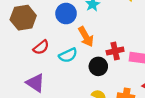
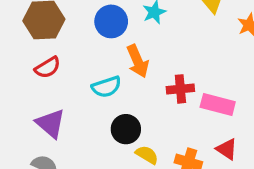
red semicircle: (41, 47) -> (48, 68), moved
black circle: (98, 66) -> (126, 129), moved

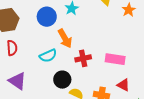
red semicircle: (48, 68) -> (12, 48), turned -56
red cross: (180, 89) -> (83, 58), moved

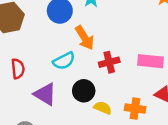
red semicircle: (12, 48) -> (18, 69), moved
purple triangle: (17, 81) -> (45, 94), moved

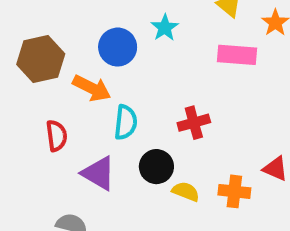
orange arrow: (85, 38) -> (92, 88), moved, turned -30
cyan semicircle: (64, 61) -> (126, 122), turned -55
pink rectangle: (151, 61) -> (237, 55), moved

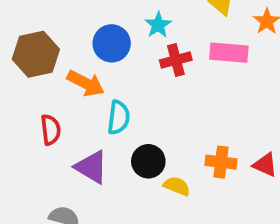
red cross: (194, 123) -> (176, 60), moved
orange cross: (234, 191) -> (221, 162), moved

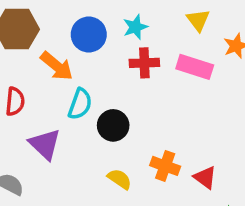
black circle: (148, 161) -> (113, 125), moved

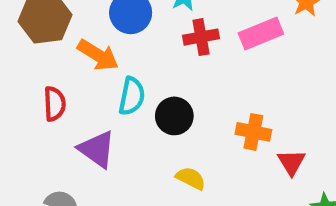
pink rectangle: (195, 67) -> (261, 34), turned -32
orange cross: (165, 166) -> (253, 132), moved
red triangle: (205, 177) -> (291, 162), turned 30

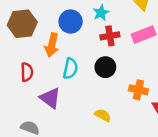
orange arrow: (98, 55) -> (52, 45), turned 70
black circle: (174, 116) -> (105, 67), moved

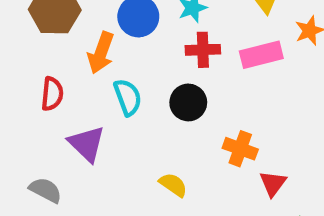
cyan semicircle: (70, 69) -> (128, 97), turned -40

